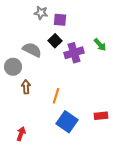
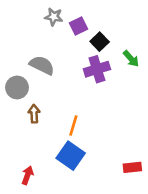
purple square: (60, 20) -> (79, 26), turned -32
black square: (55, 41) -> (100, 42), moved
red rectangle: (101, 116) -> (132, 167), moved
blue square: (67, 122) -> (71, 156), moved

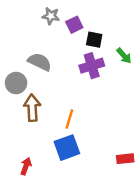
black square: (100, 42) -> (94, 40), turned -35
brown arrow: (34, 114) -> (32, 108), size x1.5
blue square: (71, 156) -> (67, 148), turned 35

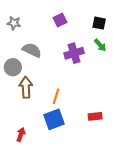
gray star: (51, 16) -> (14, 23), moved
black square: (94, 40) -> (99, 23), moved
red rectangle: (125, 159) -> (95, 116), moved

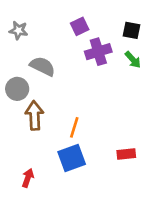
purple cross: (74, 53) -> (98, 52), moved

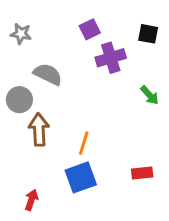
green arrow: (133, 60) -> (150, 95), moved

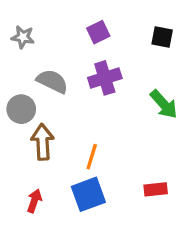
purple cross: (111, 58) -> (105, 78), moved
green arrow: (150, 95) -> (164, 104), size x1.4
red arrow: (31, 200) -> (34, 201), moved

